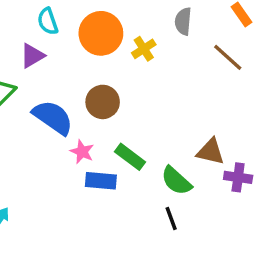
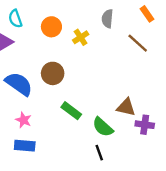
orange circle: (101, 33) -> (51, 27), size x0.7
pink star: (82, 152) -> (23, 120), moved
blue rectangle: (101, 181) -> (25, 146), moved

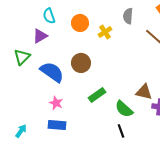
green rectangle: (71, 111) -> (97, 95), turned -72

